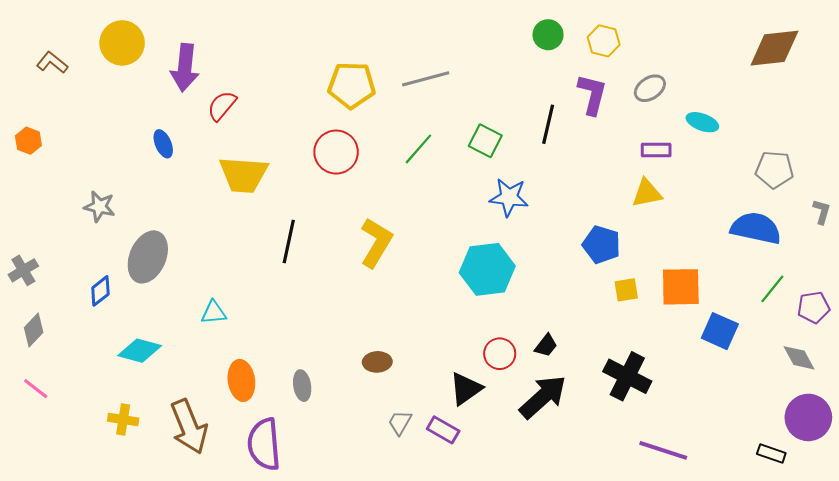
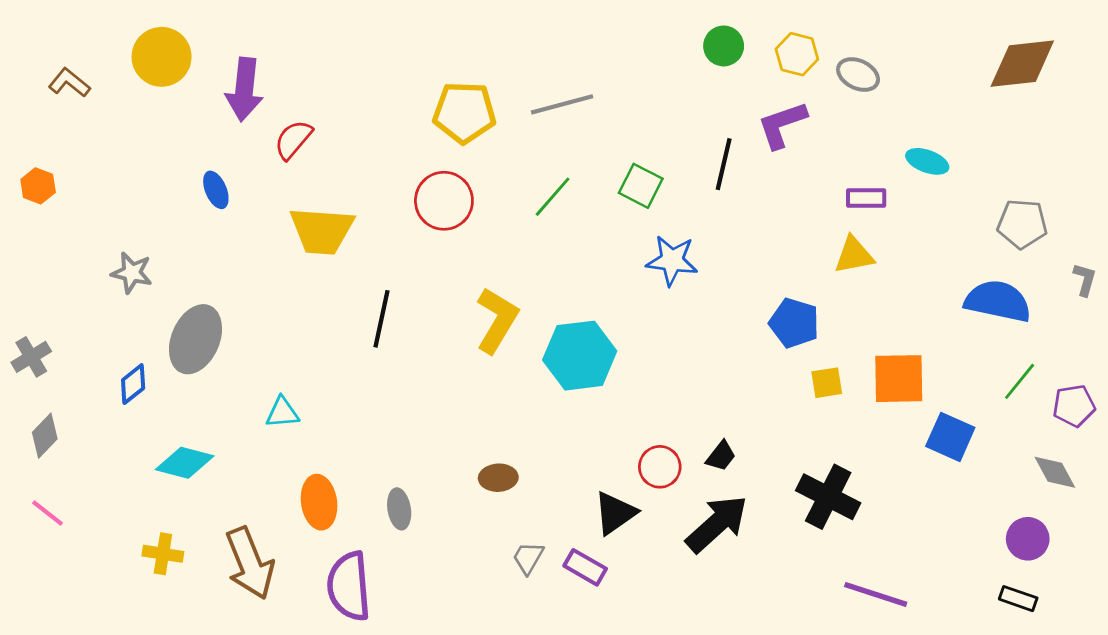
gray ellipse: (650, 88) -> (858, 74), moved, turned 60
purple L-shape: (592, 94) -> (782, 125), turned -123
cyan hexagon: (487, 269) -> (580, 356), moved
purple circle: (808, 417) -> (1028, 539), moved, size x0.7

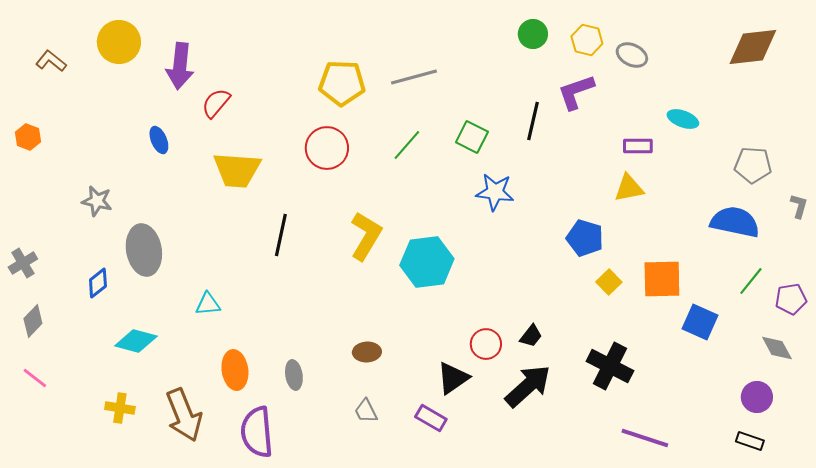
gray ellipse: (195, 339) -> (144, 250), turned -33
yellow square: (827, 383) -> (609, 282), turned -35
gray trapezoid: (528, 558) -> (366, 411), moved, turned -56

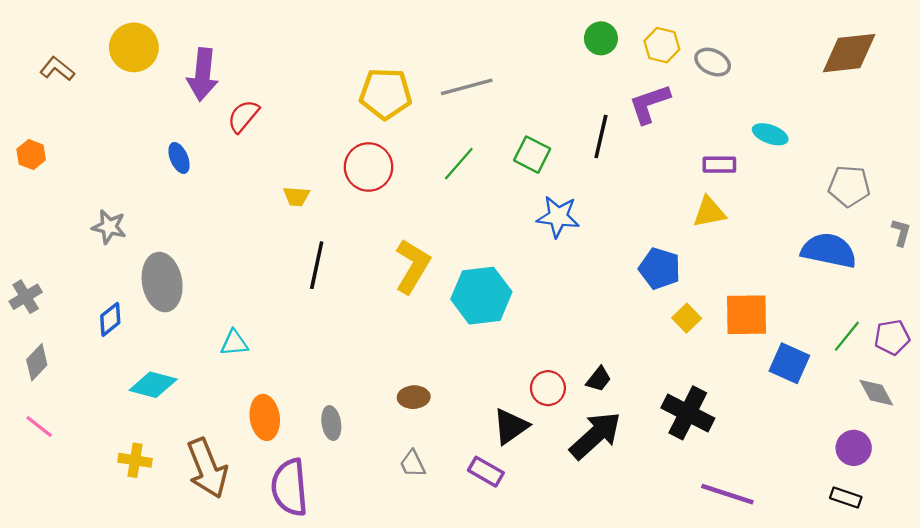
yellow trapezoid: (237, 170) -> (296, 196), moved, size x0.5
green line: (751, 281) -> (847, 336), moved

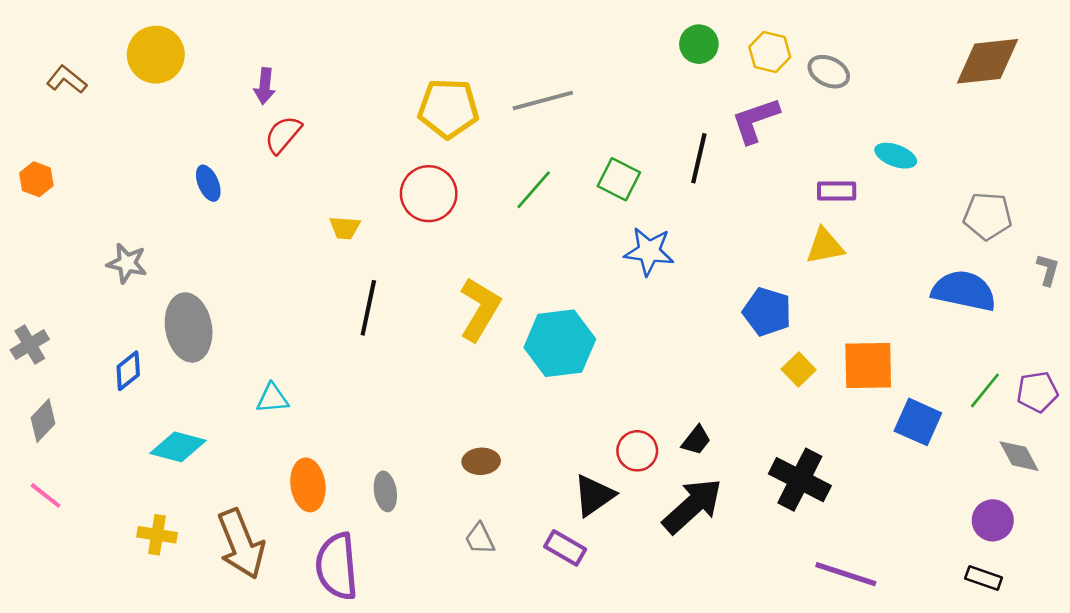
purple arrow: (203, 74) -> (265, 86), moved, size x0.6

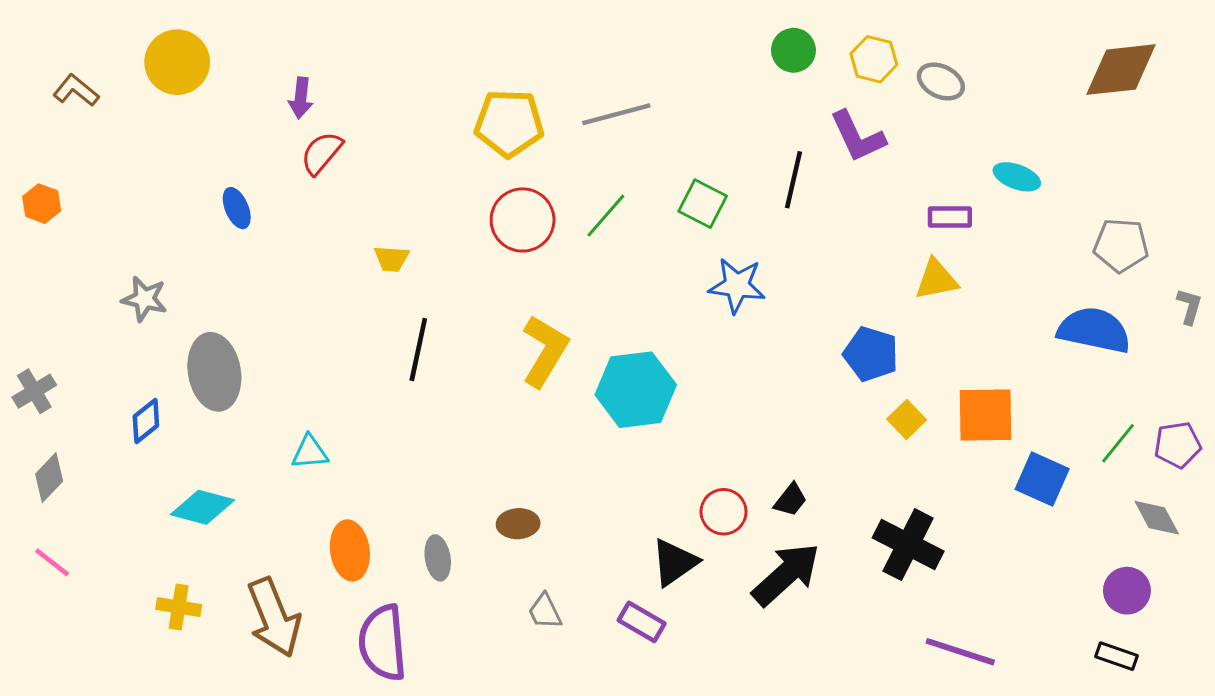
purple L-shape: (755, 120) -> (857, 137), turned -96
red circle: (429, 194) -> (523, 220), moved
brown ellipse: (481, 461) -> (518, 524), moved

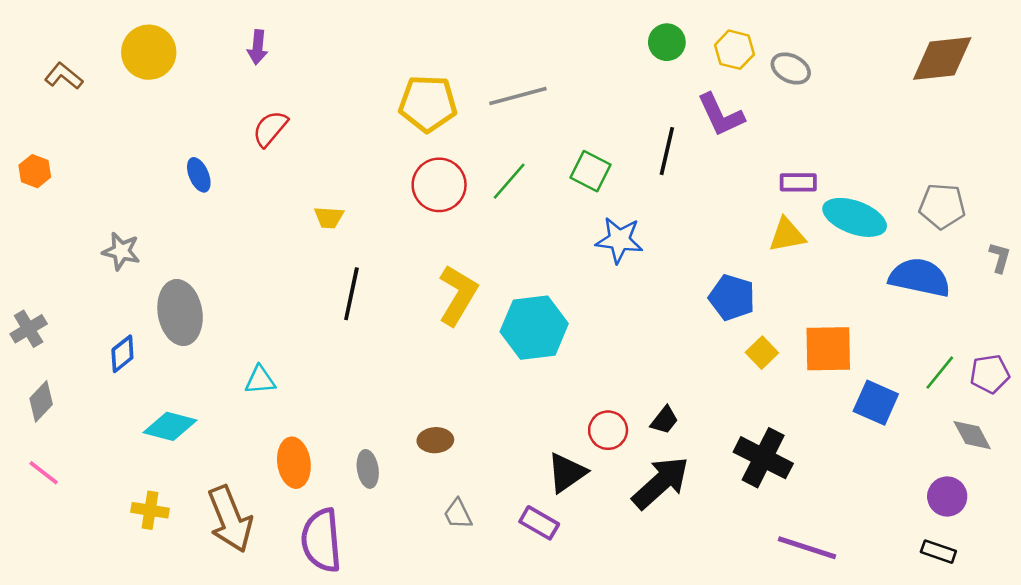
purple arrow: (301, 98) -> (258, 47), moved
cyan ellipse: (1017, 177) -> (855, 217), moved, size x1.6

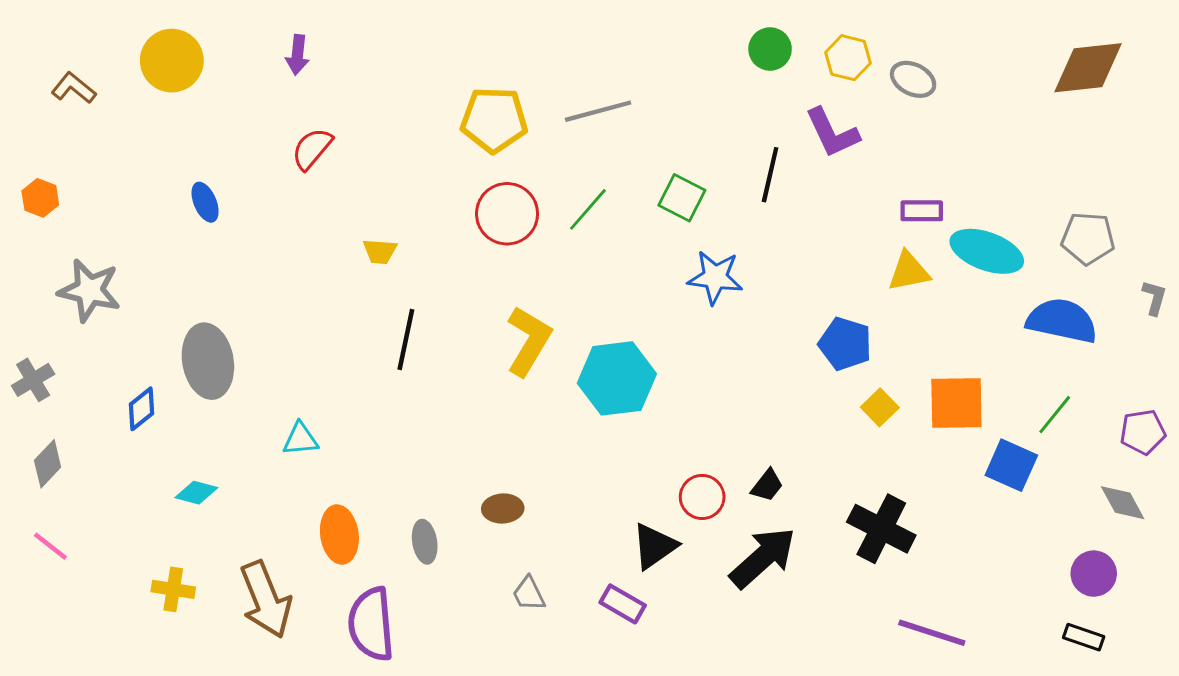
blue ellipse: (199, 175) -> (205, 202), moved
gray star: (121, 251) -> (89, 290), moved, size x1.4
green line: (940, 373) -> (1055, 415), moved
cyan diamond: (170, 426) -> (196, 493), size x0.7

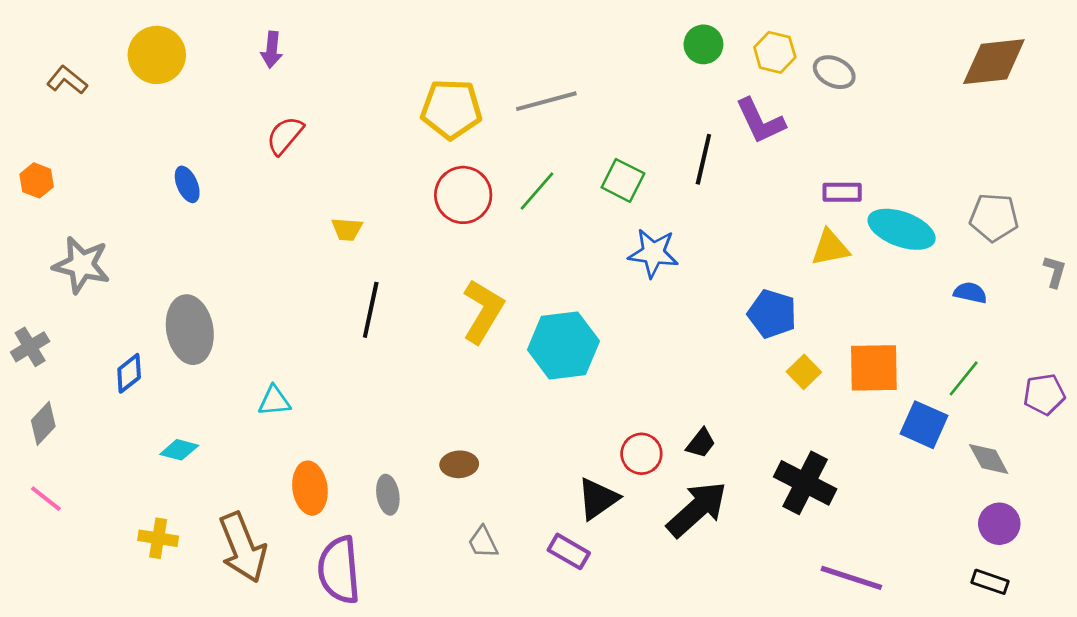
blue semicircle: (1062, 321) -> (970, 293), size x0.5
gray diamond: (1123, 503) -> (989, 459), moved

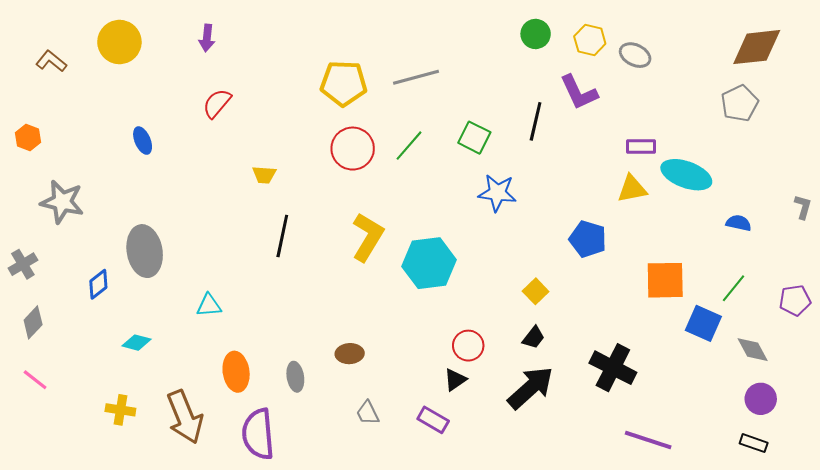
gray pentagon: (994, 217) -> (740, 103), moved, turned -30
yellow square: (804, 372) -> (536, 291), moved
red circle: (641, 454) -> (468, 346), moved
black triangle: (598, 499) -> (455, 380), size x0.7

